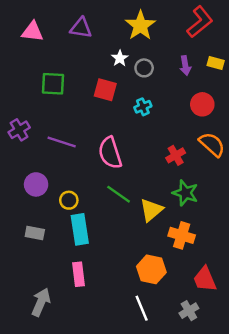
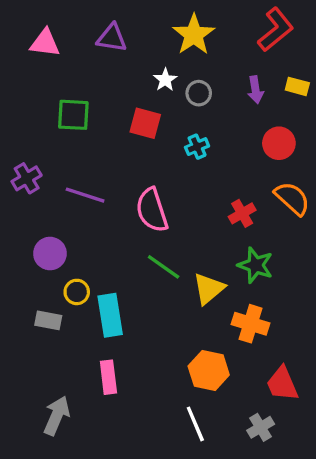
yellow circle: (69, 200) -> (77, 292), moved

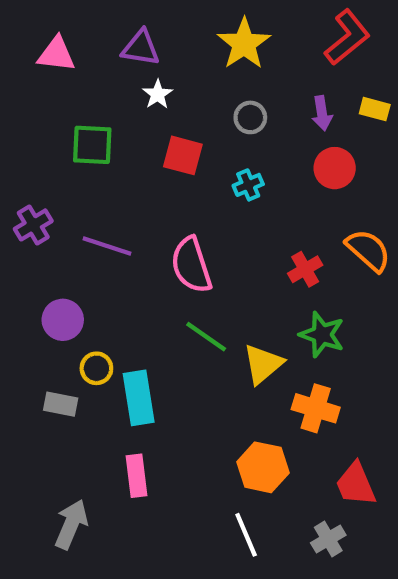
white star: (165, 80) -> (158, 94), moved
red circle: (279, 143) -> (335, 168), moved

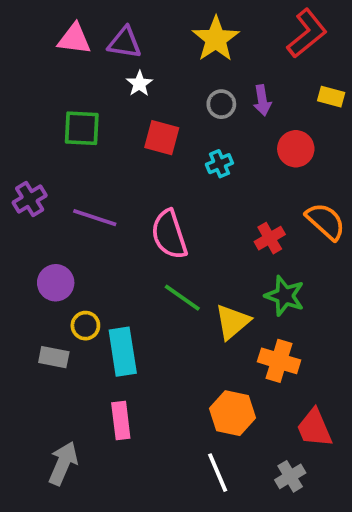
pink triangle: (56, 54) -> (74, 39), moved
purple arrow: (322, 113) -> (262, 100), moved

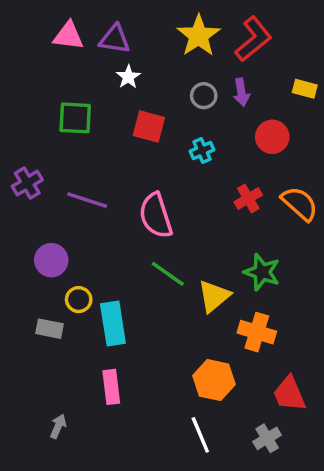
red L-shape: (307, 33) -> (253, 39), moved
red cross: (270, 238) -> (248, 198), moved
gray arrow: (63, 463) -> (58, 426), size x0.6

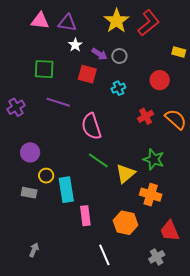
purple arrow: (241, 92) -> (99, 54), moved, turned -49
purple line: (87, 200) -> (58, 102), moved
pink rectangle: (111, 387) -> (85, 216), moved
white line: (200, 435) -> (104, 255), moved

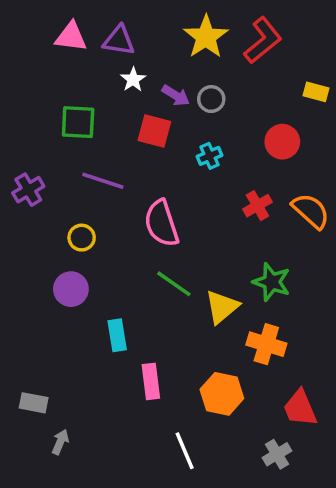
purple circle: (30, 152) -> (71, 289), moved
yellow circle: (46, 176) -> (82, 238), moved
cyan rectangle: (66, 190) -> (117, 335), size x0.7
gray rectangle: (29, 193) -> (34, 403), moved

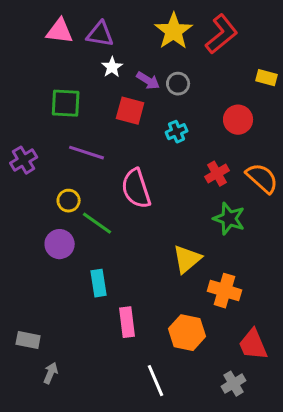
green star: (272, 282) -> (229, 219), moved
green line: (174, 284) -> (97, 223), moved

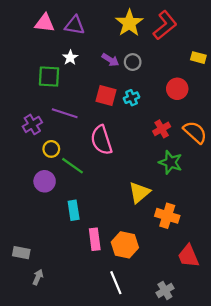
white star: (112, 67) -> (70, 58), moved
red square: (130, 111) -> (106, 95), moved
purple cross: (24, 160) -> (32, 124), moved
orange hexagon: (187, 333) -> (125, 245), moved
gray cross: (234, 384) -> (165, 291), moved

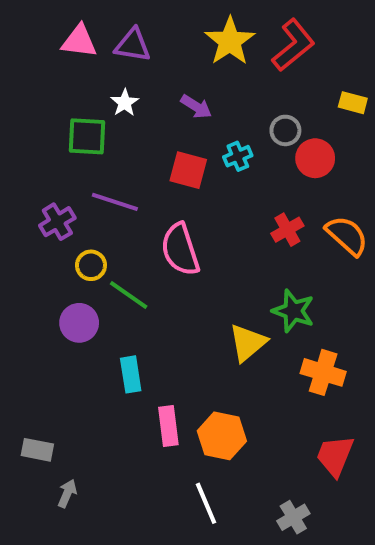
gray circle: (133, 62) -> (285, 130), moved
cyan cross: (132, 98) -> (238, 156), moved
green star: (171, 162) -> (293, 311), moved
orange cross: (167, 216) -> (323, 372), moved
red trapezoid: (188, 256) -> (335, 456), turned 45

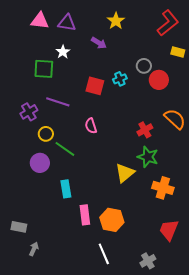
yellow star: (230, 41) -> (116, 21), size x0.7
red L-shape: (293, 45) -> (168, 23), moved
purple arrow: (196, 107) -> (99, 43), moved
red cross: (287, 230) -> (145, 130), moved
pink semicircle: (180, 249) -> (91, 126), size x0.6

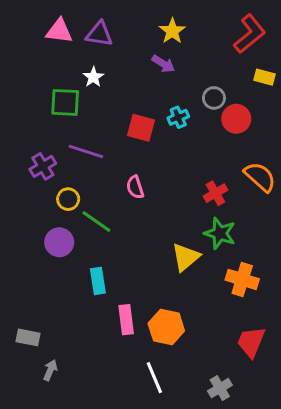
purple arrow: (99, 43) -> (163, 64), moved

